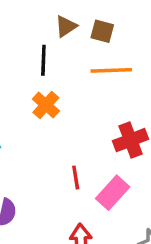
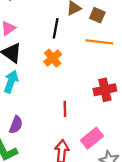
pink rectangle: (113, 193) -> (92, 138), moved

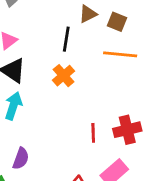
red cross: (105, 90) -> (127, 130), moved
red line: (65, 109) -> (93, 133), moved

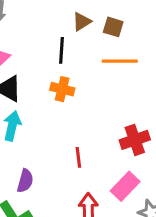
orange cross: (64, 76) -> (62, 89), turned -30
red line: (93, 133) -> (78, 157), moved

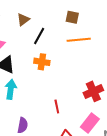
brown triangle: (82, 22) -> (23, 20), moved
black line: (61, 50) -> (39, 36), turned 30

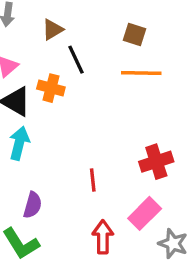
black line: (39, 36) -> (76, 60), turned -60
orange cross: (42, 62) -> (51, 88), moved

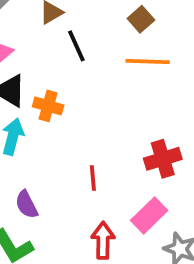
brown square: (135, 35) -> (141, 19), turned 30
orange cross: (51, 88) -> (48, 106), moved
purple semicircle: (33, 205) -> (27, 205), turned 136

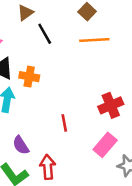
red arrow: (103, 240) -> (48, 167), moved

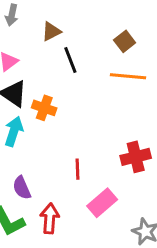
pink rectangle: (105, 145) -> (102, 203), moved

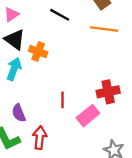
black line: (70, 60) -> (60, 15), turned -42
pink rectangle: (102, 203) -> (88, 116), moved

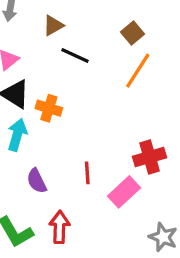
orange line: (104, 29) -> (138, 71), turned -60
purple semicircle: (19, 113) -> (37, 181), moved

